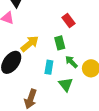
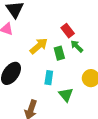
yellow arrow: (30, 44) -> (39, 46), moved
green arrow: (71, 62) -> (77, 46), moved

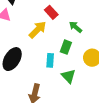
red rectangle: (68, 31) -> (51, 12), moved
green rectangle: (59, 53) -> (66, 47), moved, turned 40

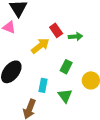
green arrow: (76, 27) -> (75, 37), moved, turned 128
cyan rectangle: (50, 60) -> (43, 85), moved

